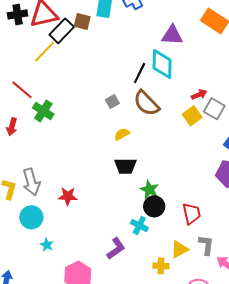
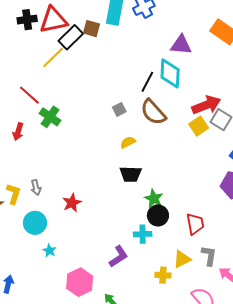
red arrow: (199, 95) -> (206, 105), size x1.8
gray arrow: (31, 182) -> (36, 187), size x0.6
red star: (68, 196) -> (72, 203), turned -30
cyan cross: (139, 225) -> (143, 234), turned -30

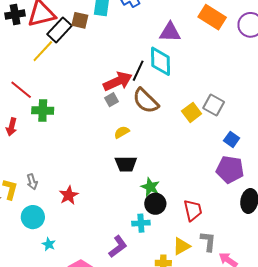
red arrow: (206, 105) -> (118, 81), moved
green cross: (50, 117) -> (43, 111), turned -30

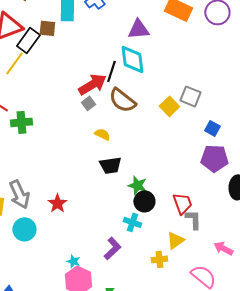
yellow semicircle: (122, 132) -> (102, 134), turned 63
gray arrow: (32, 182) -> (19, 194), size x1.8
cyan cross: (141, 223) -> (132, 222), turned 30
gray L-shape: (208, 241) -> (193, 219), moved
cyan star: (49, 244) -> (73, 261), moved

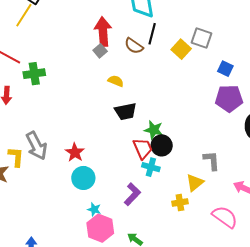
black line: (111, 71) -> (152, 34), moved
red arrow: (92, 84) -> (103, 32), turned -60
brown semicircle: (122, 100) -> (134, 46), size x0.7
red trapezoid: (182, 203) -> (143, 149), moved
cyan circle: (24, 229) -> (83, 178), moved

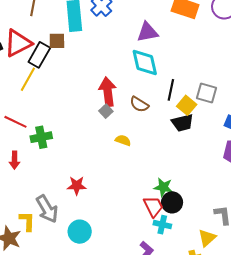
black line: (152, 34) -> (171, 90), moved
black trapezoid: (126, 111) -> (182, 123), moved
red star: (75, 152) -> (77, 186), moved, turned -30
cyan circle: (83, 178) -> (80, 232), moved

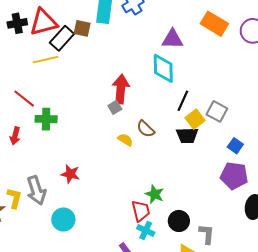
yellow line: (28, 79) -> (46, 60), turned 35
brown semicircle: (139, 104) -> (146, 129), moved
black circle: (172, 202) -> (179, 221), moved

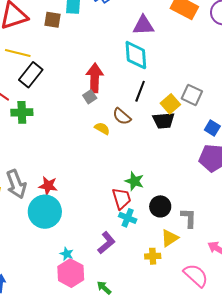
black rectangle: (62, 38) -> (31, 75), moved
yellow line: (46, 60) -> (18, 53), turned 30
black line: (183, 101) -> (140, 91), moved
red star: (70, 174) -> (48, 186), moved
cyan circle: (63, 219) -> (45, 212), size x1.4

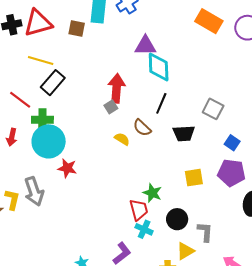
purple triangle: (143, 25) -> (145, 46), moved
yellow square: (170, 104) -> (194, 178), moved, turned 30
red star: (48, 186) -> (67, 168), moved
cyan circle: (45, 212) -> (49, 141), moved

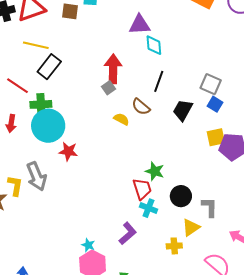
cyan diamond: (159, 67) -> (154, 45), size x0.7
black trapezoid: (184, 133) -> (183, 110), turned 125
blue square: (232, 143) -> (215, 104), moved
yellow square: (194, 178) -> (216, 137), moved

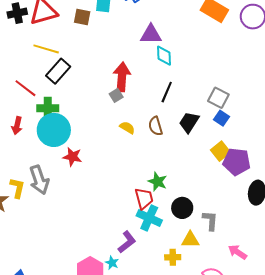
brown semicircle: (141, 107) -> (156, 126), moved, turned 30
yellow square: (216, 137) -> (221, 151), turned -30
cyan cross: (149, 208) -> (149, 218), size x1.4
yellow triangle: (191, 227) -> (190, 240), turned 30
cyan star: (88, 245) -> (112, 263), moved

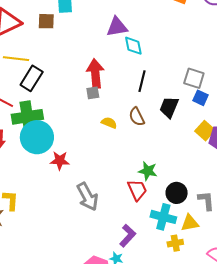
gray square: (116, 95) -> (93, 93), turned 32
green cross: (48, 108) -> (27, 117), size x1.4
gray arrow: (39, 180) -> (88, 197), moved
cyan cross: (149, 218) -> (163, 217), moved

